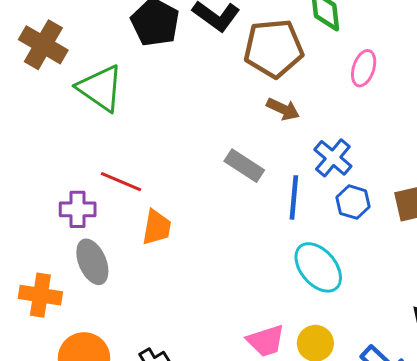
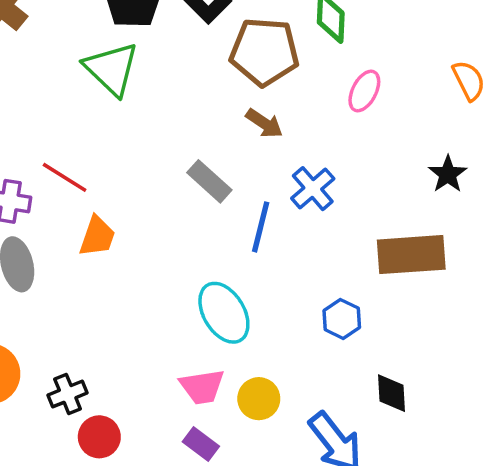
green triangle: (100, 88) -> (111, 69), moved
blue hexagon: (353, 202) -> (342, 319), moved
cyan ellipse: (318, 267) -> (224, 313), moved

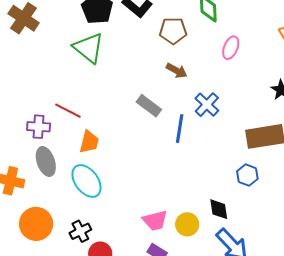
brown pentagon: (264, 52) -> (173, 31), size x0.7
cyan ellipse: (224, 313) -> (87, 181), moved
blue hexagon: (342, 319) -> (247, 175), moved
black diamond: (392, 393) -> (219, 209), moved

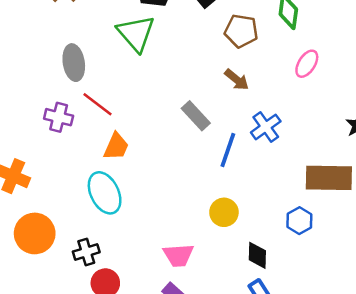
gray ellipse: (46, 161) -> (74, 63), moved
yellow circle: (187, 224) -> (224, 212), moved

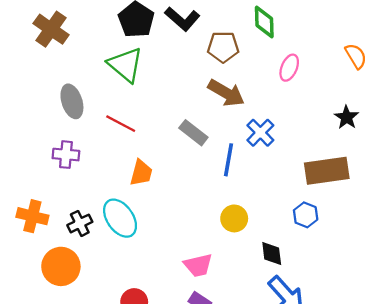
brown arrow: (237, 80) -> (226, 93), size x1.5
red line: (97, 104) -> (121, 124), moved
orange trapezoid: (116, 146) -> (141, 173), moved
black cross: (86, 252) -> (80, 223), moved

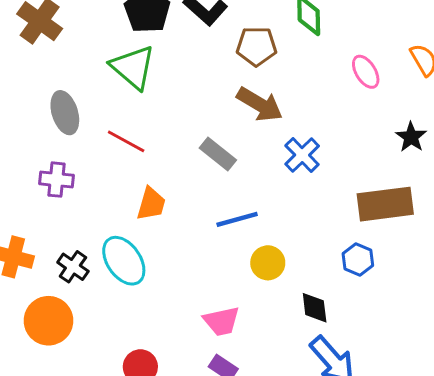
pink ellipse: (289, 68) -> (366, 72), moved, turned -55
blue line: (229, 160) -> (237, 219), moved, turned 64
black cross: (80, 223) -> (73, 267), turned -30

